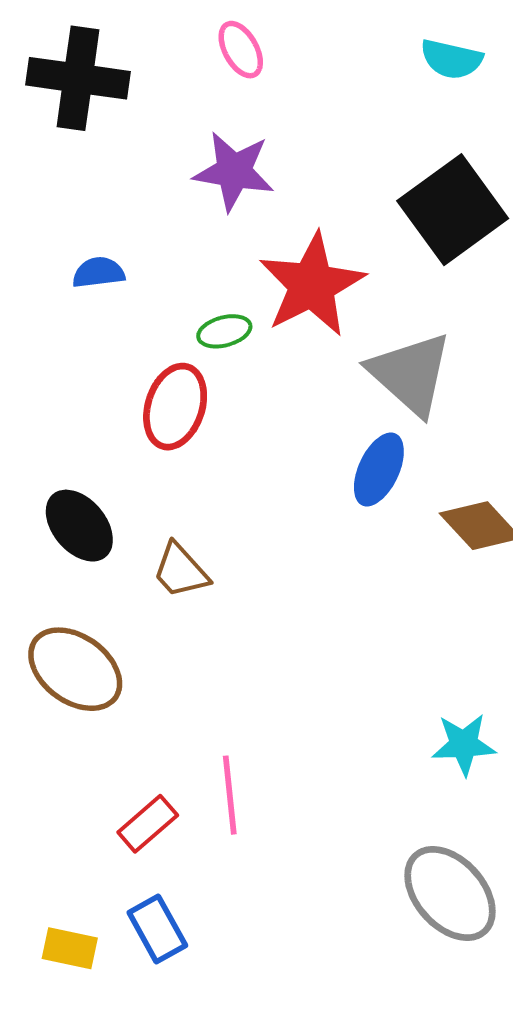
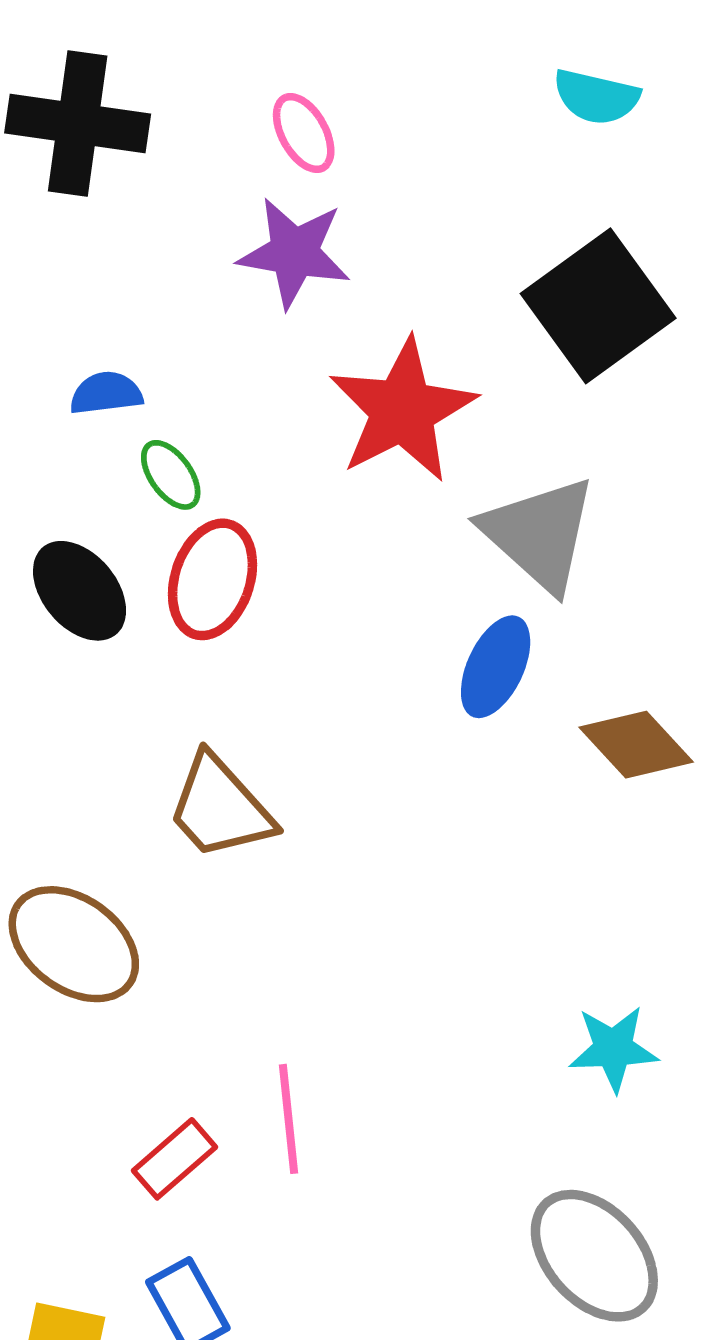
pink ellipse: (241, 50) -> (304, 133), moved
green ellipse: (224, 331) -> (171, 475), moved, turned 69
black ellipse: (79, 526) -> (80, 591), moved
brown trapezoid: (181, 571) -> (220, 807), size x1.4

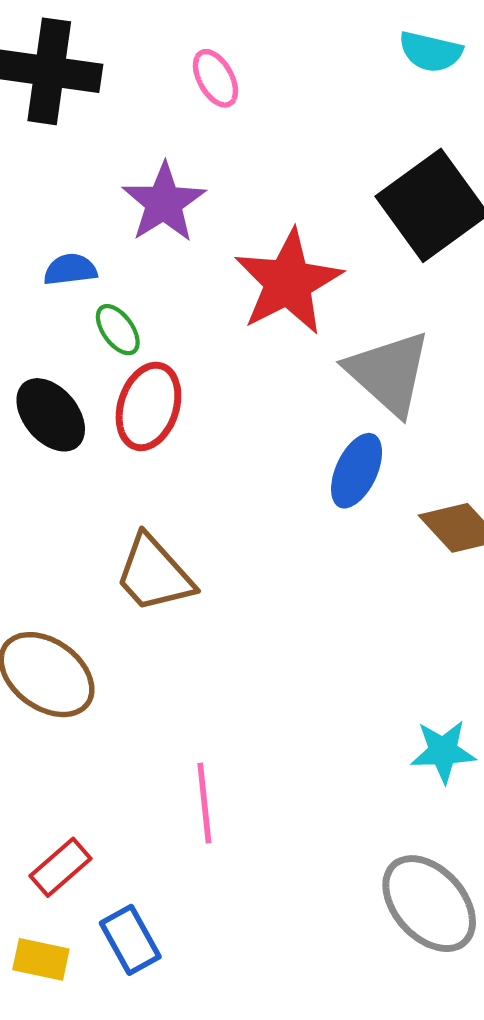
purple star: (294, 253) -> (164, 203), moved, turned 30
red rectangle: (175, 1159) -> (60, 867), moved

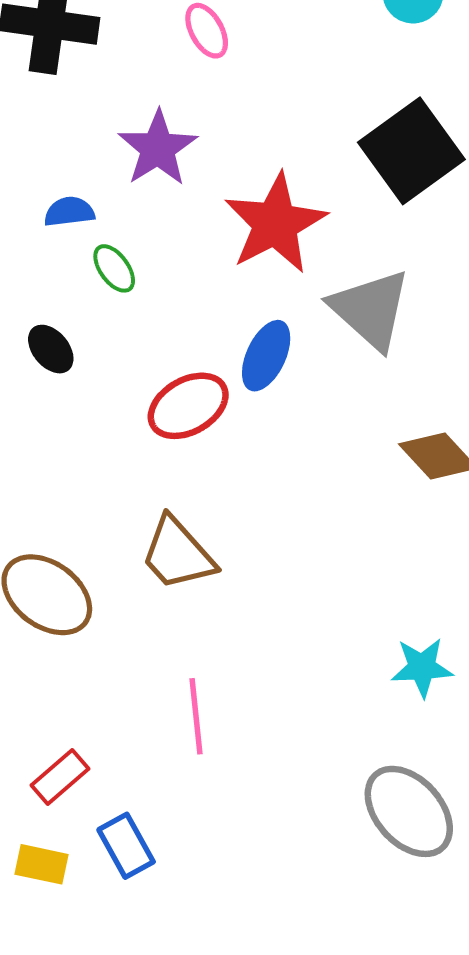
red ellipse: (148, 406) -> (188, 406), moved, turned 42
black ellipse: (51, 415) -> (51, 349), size x0.7
blue ellipse: (357, 471) -> (266, 356), moved
brown trapezoid: (154, 574) -> (178, 554), moved

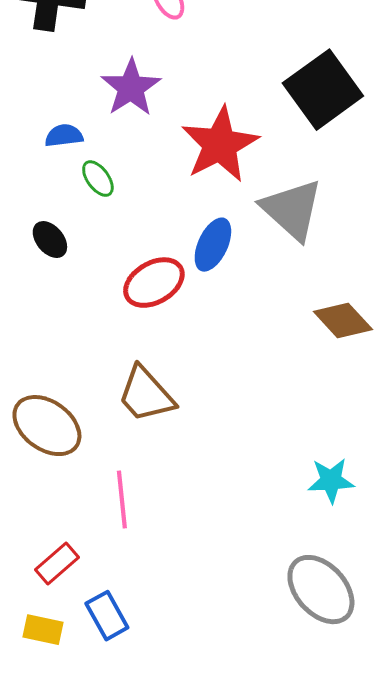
pink line: (196, 716) -> (122, 500), moved

